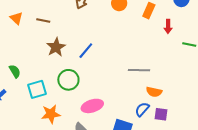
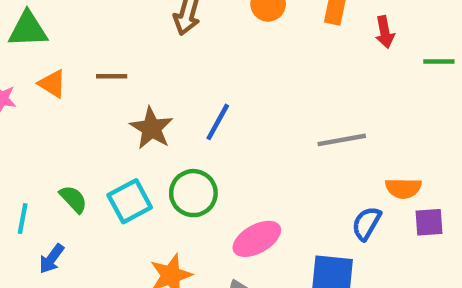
cyan square: (37, 89) -> (130, 201), moved
orange semicircle: (154, 92) -> (403, 188), moved
purple square: (161, 114) -> (429, 222), moved

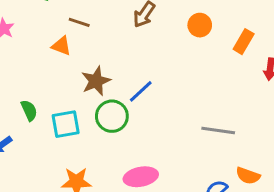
brown line: (112, 76) -> (79, 22), moved
orange triangle: (52, 84) -> (61, 46), moved, turned -30
green circle: (193, 193) -> (112, 116), moved

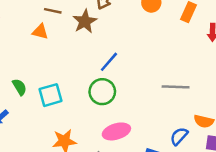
brown star: (96, 81) -> (85, 21), moved
green circle: (112, 116) -> (102, 92), moved

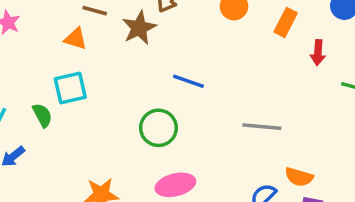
blue line: (109, 62) -> (188, 81), moved, turned 65
cyan square: (50, 95) -> (70, 88), moved

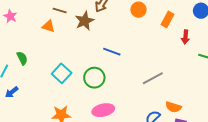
cyan square: (70, 88) -> (62, 73), moved, turned -36
green semicircle: (42, 115) -> (22, 58), moved
gray line: (262, 127) -> (153, 78), turned -35

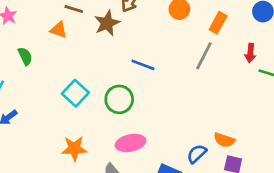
red arrow: (185, 37) -> (250, 53), moved
green semicircle: (22, 58) -> (25, 56), moved
gray line: (153, 78) -> (204, 56), moved, turned -35

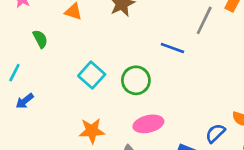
gray line: (204, 56) -> (204, 20), moved
blue line: (143, 65) -> (172, 48), moved

